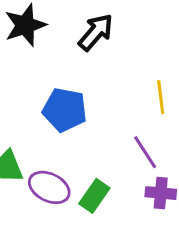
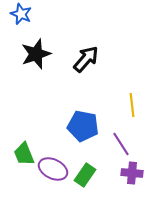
blue pentagon: (65, 110) -> (83, 126), moved

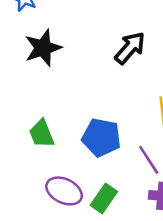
black arrow: (86, 59) -> (130, 48), moved
green trapezoid: (24, 154) -> (42, 134), moved

